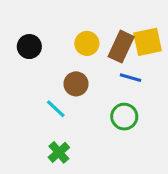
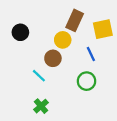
yellow circle: (87, 43) -> (63, 40), moved
brown rectangle: (121, 47) -> (75, 20), moved
blue line: (130, 78) -> (91, 54), turned 48

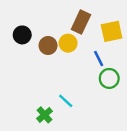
brown circle: (53, 58) -> (48, 46), moved
cyan line: (39, 76) -> (66, 101), moved
green circle: (87, 81) -> (109, 78), moved

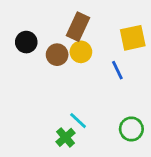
brown rectangle: (81, 22) -> (78, 27), moved
green circle: (109, 78) -> (131, 129), moved
green cross: (45, 115) -> (65, 137), moved

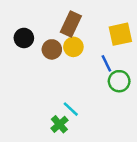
green circle: (131, 129) -> (119, 81), moved

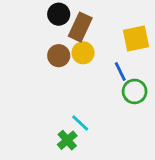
black circle: (24, 38) -> (59, 14), moved

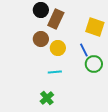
yellow square: (136, 38) -> (95, 27), turned 30
yellow circle: (83, 53) -> (58, 48), moved
cyan line: (80, 123) -> (55, 72), moved, turned -48

